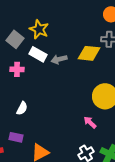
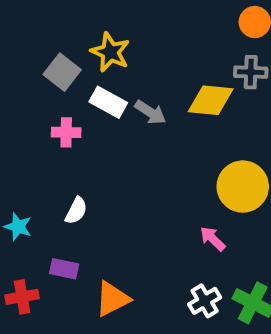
gray arrow: (59, 59) -> (150, 112), turned -133

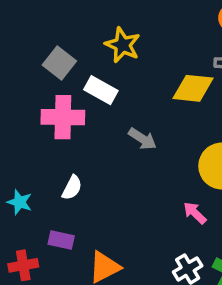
yellow star: (110, 52) -> (123, 45), moved
gray arrow: (150, 112) -> (142, 139), moved
pink cross: (66, 132) -> (63, 117), size x1.6

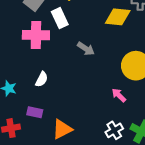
white rectangle: (101, 90) -> (60, 18), turned 36

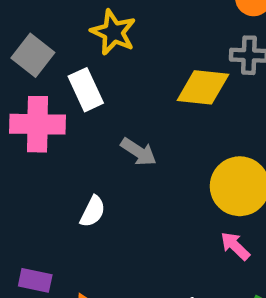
white semicircle: (42, 79) -> (93, 212), moved
pink arrow: (119, 95) -> (235, 246), moved

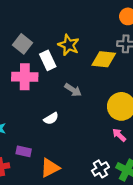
yellow star: (113, 32) -> (69, 45), moved
white semicircle: (93, 212) -> (51, 118), turned 32

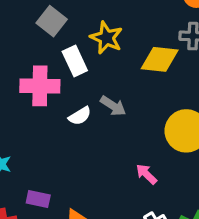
gray square: (23, 44) -> (52, 21), moved
white semicircle: (51, 118) -> (80, 116), moved
pink arrow: (119, 135) -> (146, 174), moved

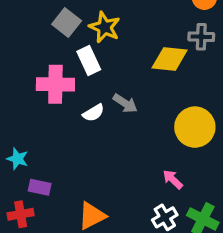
yellow star: (106, 38) -> (105, 27), moved
pink arrow: (146, 174) -> (173, 179), moved
purple rectangle: (38, 199) -> (40, 187), moved

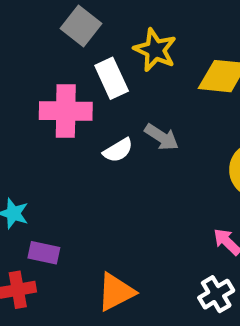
yellow star: (105, 27) -> (155, 50), moved

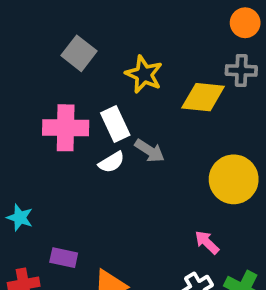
white rectangle: (112, 78) -> (115, 124), moved
purple rectangle: (44, 253) -> (64, 258), moved

